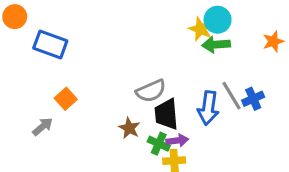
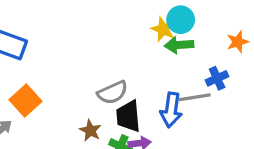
gray line: (231, 96) -> (195, 97), turned -68
orange square: (66, 99) -> (25, 100), size x1.4
blue cross: (253, 99) -> (217, 78), moved

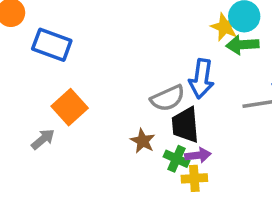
blue arrow: (171, 110) -> (201, 79), moved

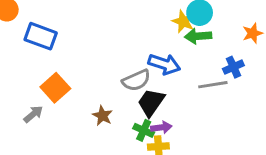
blue arrow: (201, 79) -> (164, 64), turned -80
black trapezoid: (185, 125) -> (151, 102), turned 40
brown star: (143, 141) -> (102, 116), moved

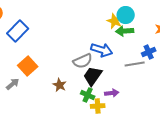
blue rectangle: (41, 36) -> (18, 31), turned -65
purple arrow: (161, 127) -> (112, 93), moved

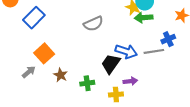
blue arrow: (102, 50) -> (126, 51), moved
gray semicircle: (83, 61) -> (93, 24), moved
brown star: (60, 85) -> (61, 75), moved
green cross: (88, 95) -> (87, 83), moved, turned -32

